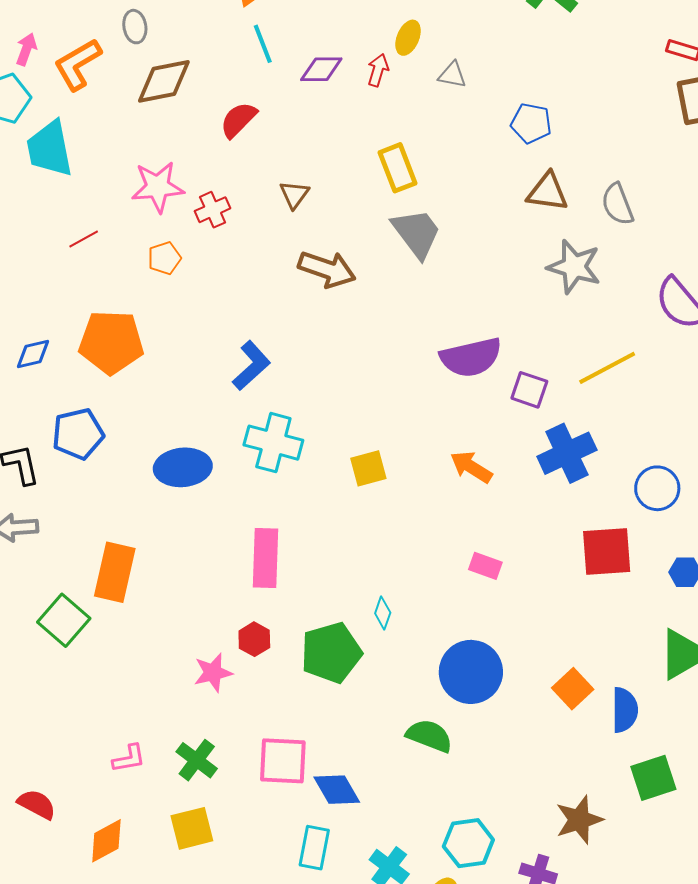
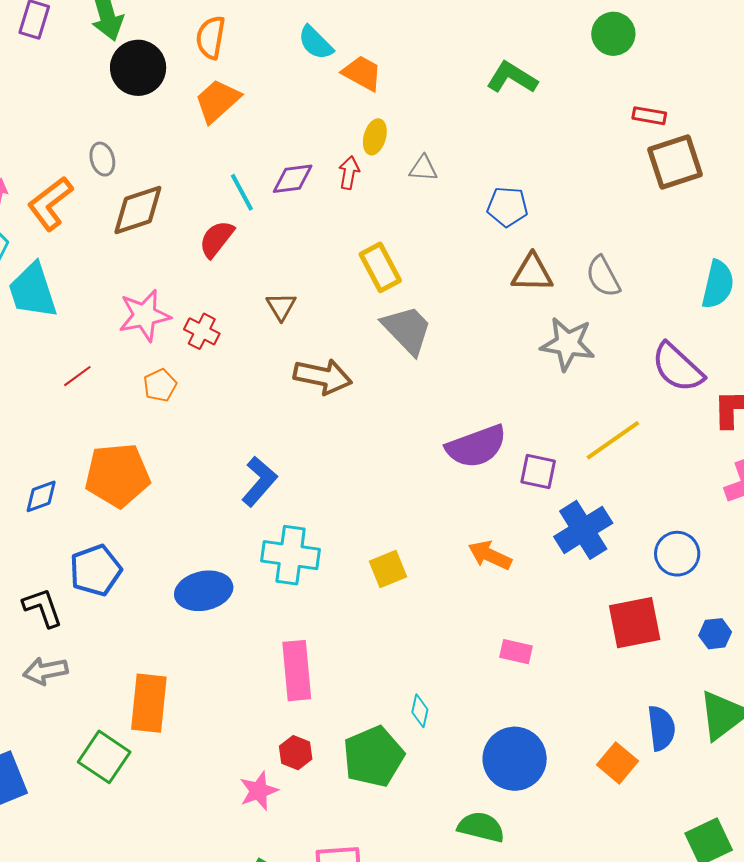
cyan line: (263, 44) -> (242, 192), moved
red cross: (213, 210) -> (202, 331), turned -32
blue semicircle: (625, 710) -> (661, 728), moved

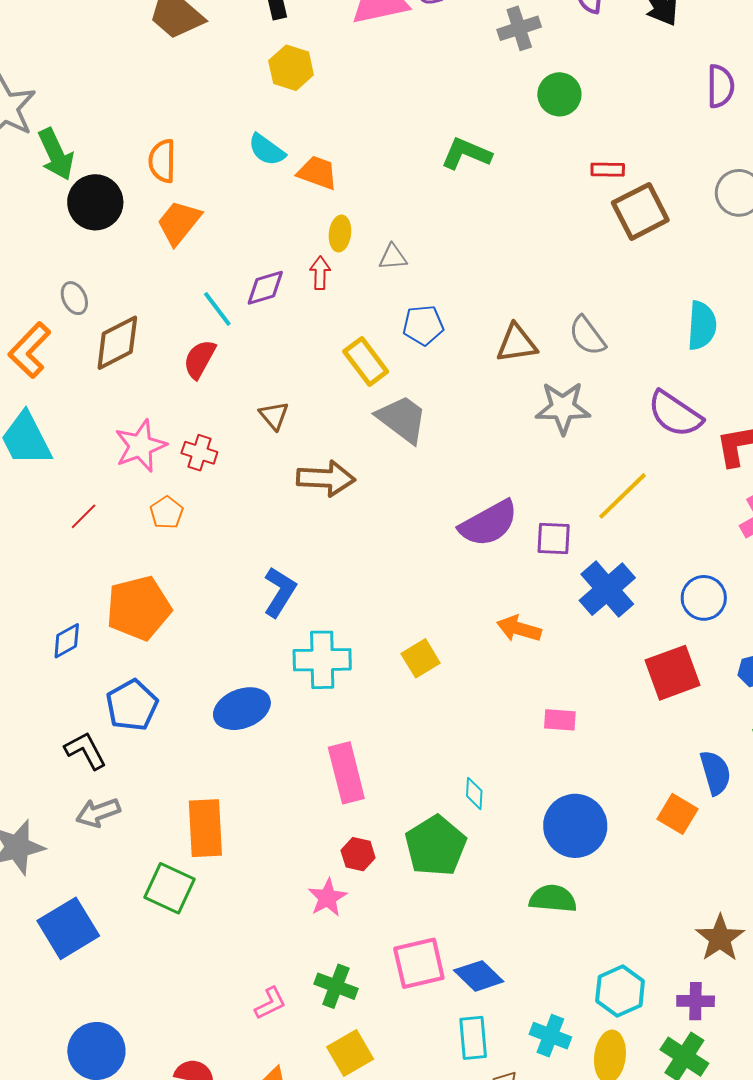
blue pentagon: (507, 207) -> (423, 325), moved

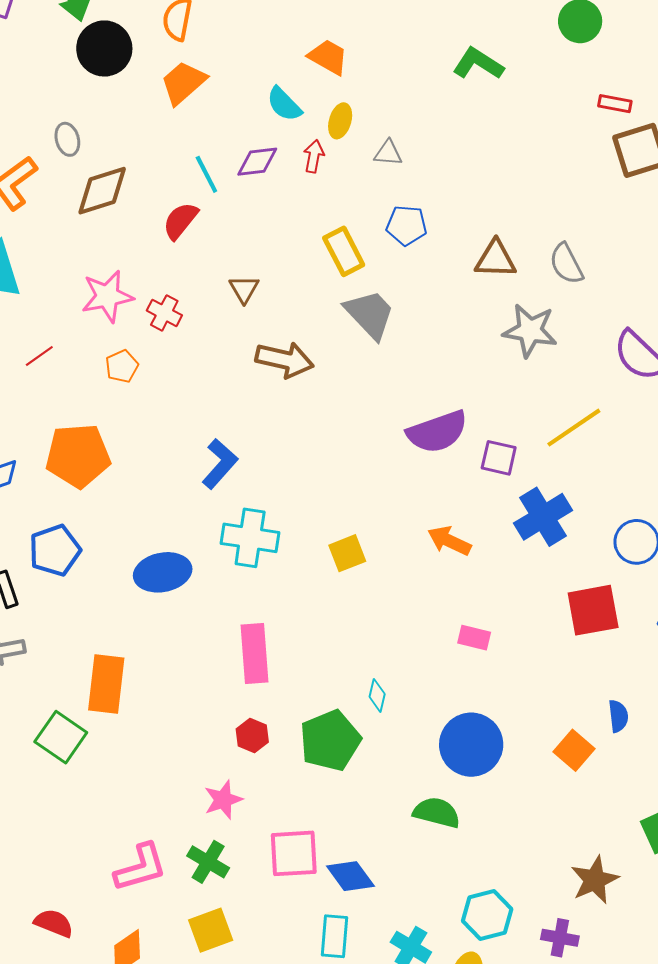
cyan semicircle: (267, 150) -> (284, 104), moved
blue semicircle: (715, 773) -> (618, 716), size x0.7
pink star: (327, 898) -> (223, 800), moved
pink L-shape: (270, 1003) -> (141, 868), size x1.6

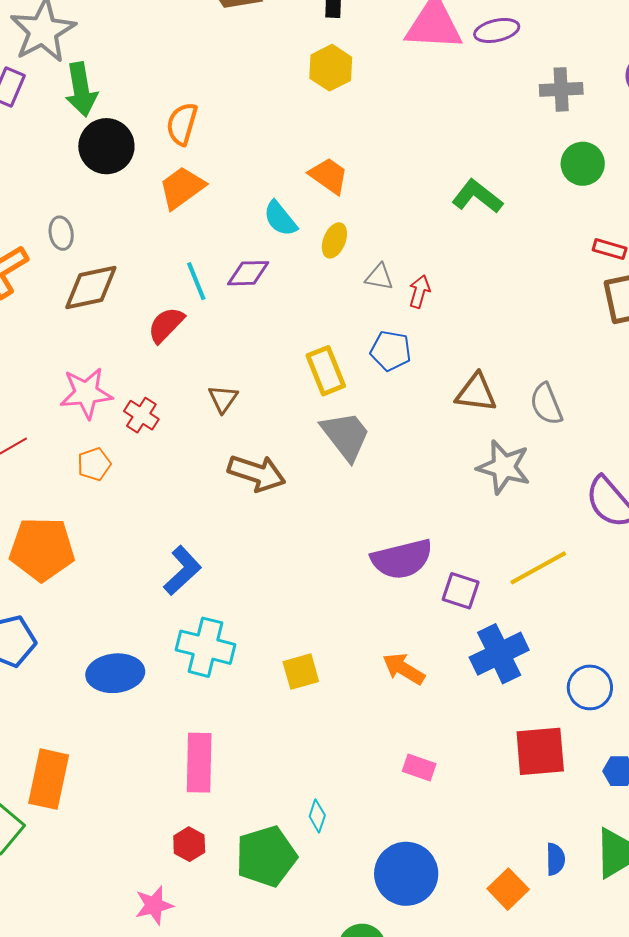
red arrow: (314, 156) -> (419, 292), moved

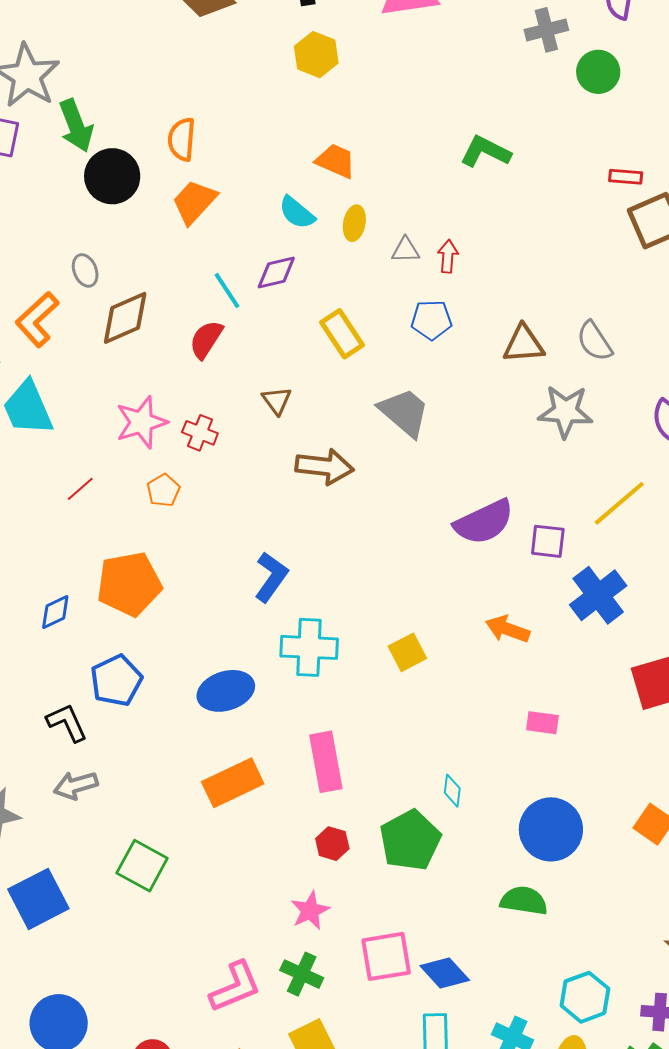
green circle: (583, 164) -> (598, 72), moved
yellow rectangle: (326, 371) -> (342, 334), moved
orange rectangle: (49, 779) -> (233, 783), moved, turned 64

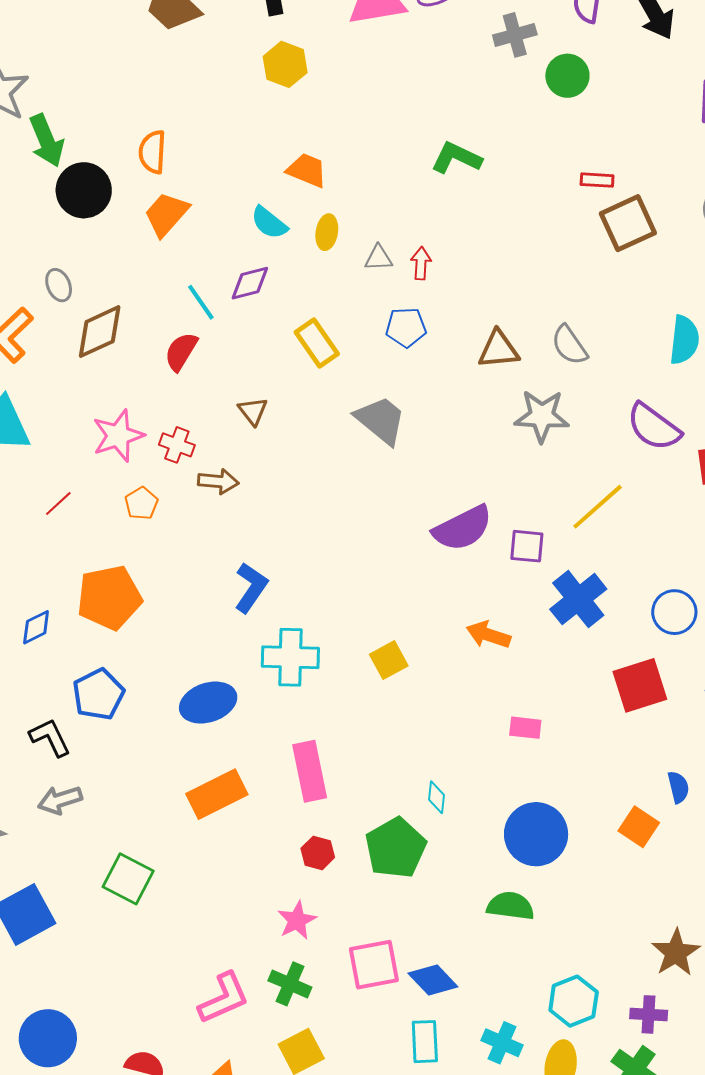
brown arrow: (325, 467) -> (218, 481), moved, size x0.7

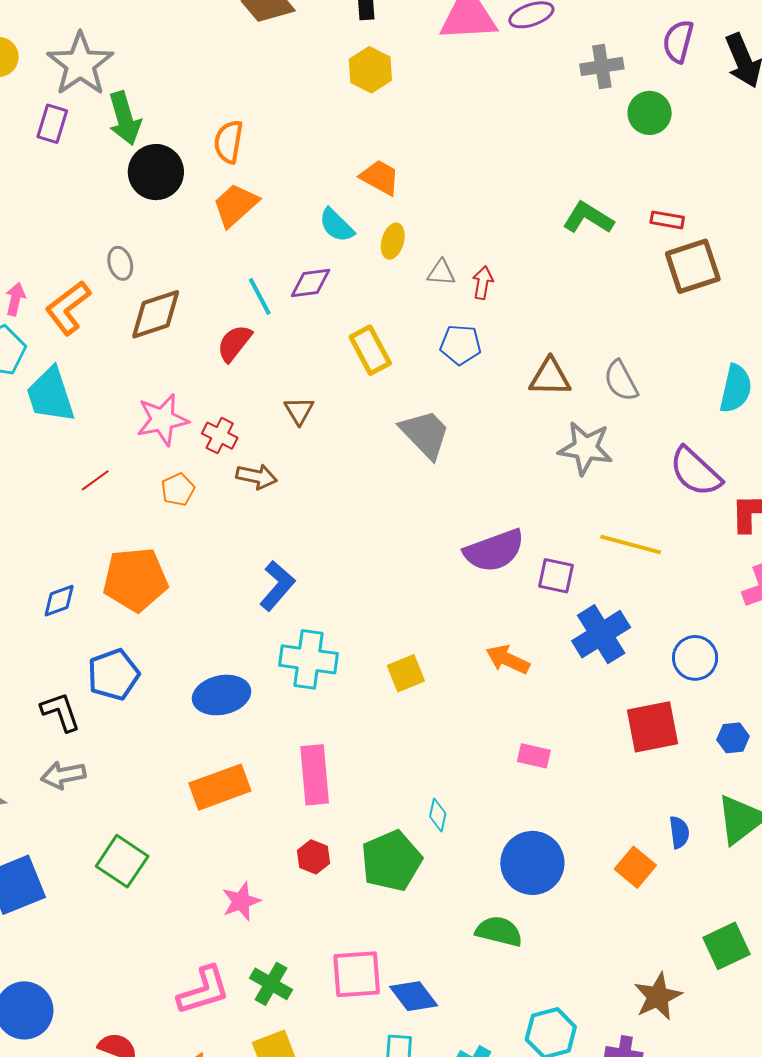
green L-shape: (456, 158) -> (588, 218), moved
yellow line: (598, 507) -> (631, 545), turned 50
pink star: (297, 920) -> (241, 901), moved

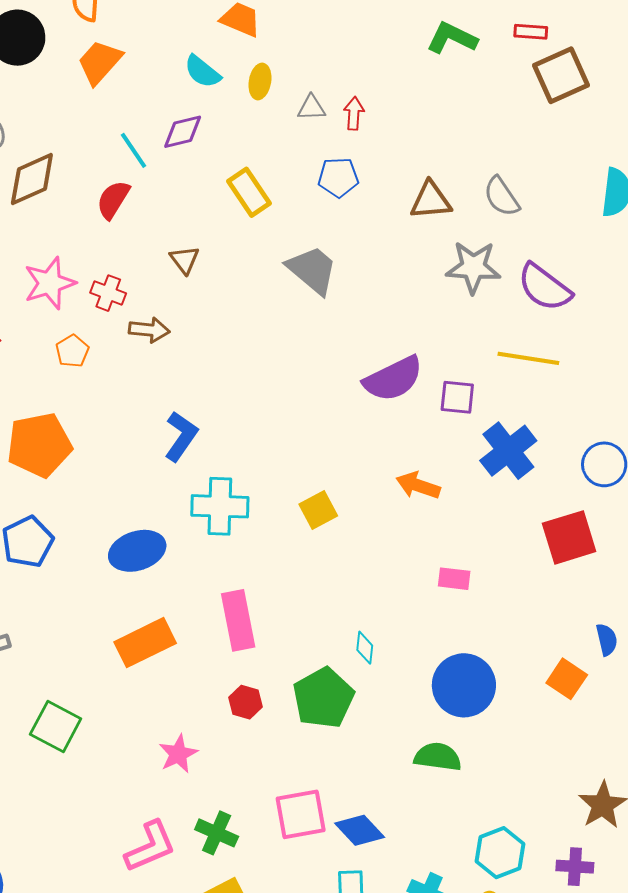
purple semicircle: (695, 472) -> (545, 287), moved

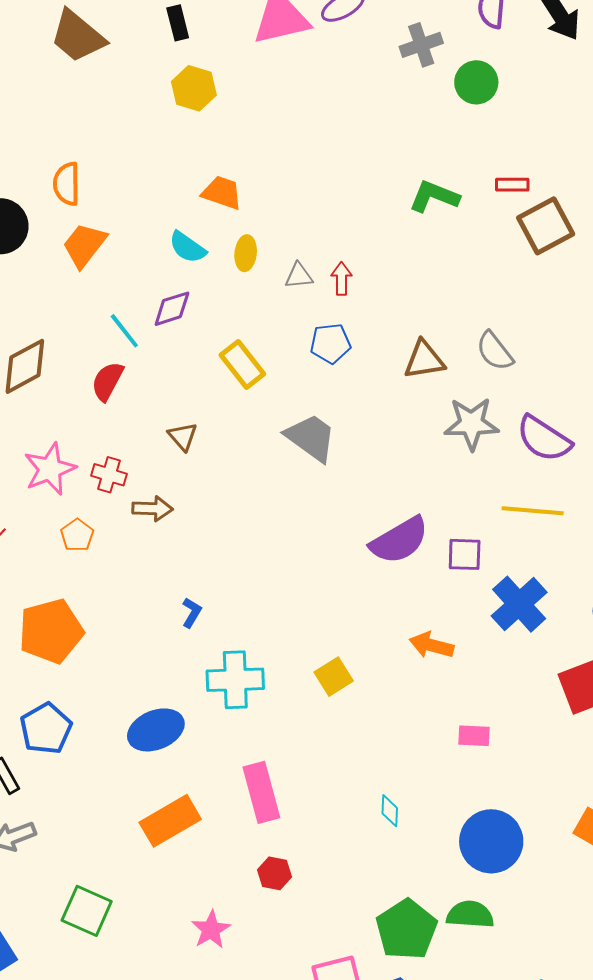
blue L-shape: (181, 436) -> (192, 613), size x0.6
green pentagon: (323, 698) -> (406, 929), moved

